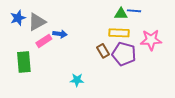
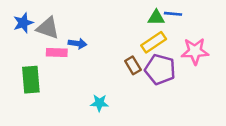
gray triangle: (37, 22) -> (48, 28), turned 48
yellow rectangle: (119, 33) -> (154, 42), turned -36
pink rectangle: (44, 41) -> (57, 53), turned 35

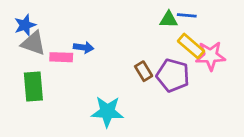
gray triangle: (48, 28) -> (33, 43), moved
yellow rectangle: (154, 42) -> (191, 46), moved, turned 75
cyan star: (99, 103) -> (107, 112), size x1.6

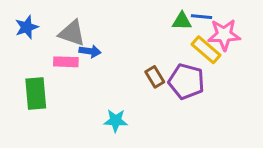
gray triangle: (33, 43) -> (72, 33), moved
pink star: (211, 56) -> (224, 35), moved
cyan star: (107, 112) -> (116, 121), size x0.7

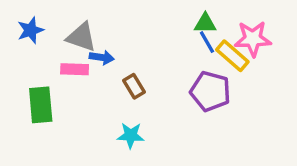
blue line: (202, 17) -> (207, 42), moved, turned 55
brown rectangle: (155, 77) -> (134, 86), moved

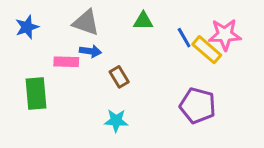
green triangle: (205, 23) -> (143, 21), moved
gray triangle: (81, 37) -> (86, 23), moved
purple pentagon: (210, 91) -> (198, 106), moved

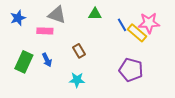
blue arrow: (90, 51) -> (47, 60), moved, turned 56
pink rectangle: (66, 62) -> (45, 31), moved
green rectangle: (36, 93) -> (24, 62), turned 30

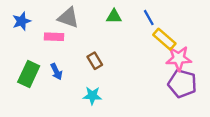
pink star: (149, 23) -> (179, 58), moved
blue line: (122, 25) -> (149, 18), moved
purple pentagon: (131, 70) -> (182, 84), moved

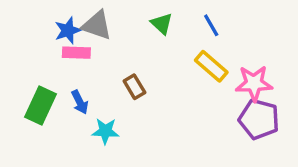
green triangle: (114, 16) -> (162, 24), turned 42
blue star: (22, 21) -> (68, 30), moved
yellow rectangle: (164, 39) -> (211, 66), moved
cyan star: (92, 96) -> (105, 131), moved

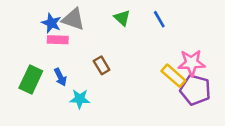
blue star: (68, 30) -> (51, 23), turned -30
yellow rectangle: (211, 66) -> (173, 76), moved

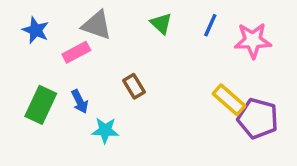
blue line: (159, 19) -> (210, 25), turned 54
blue star: (51, 23) -> (36, 30), moved
pink rectangle: (58, 40) -> (76, 52), turned -30
pink star: (191, 63) -> (253, 40), moved

